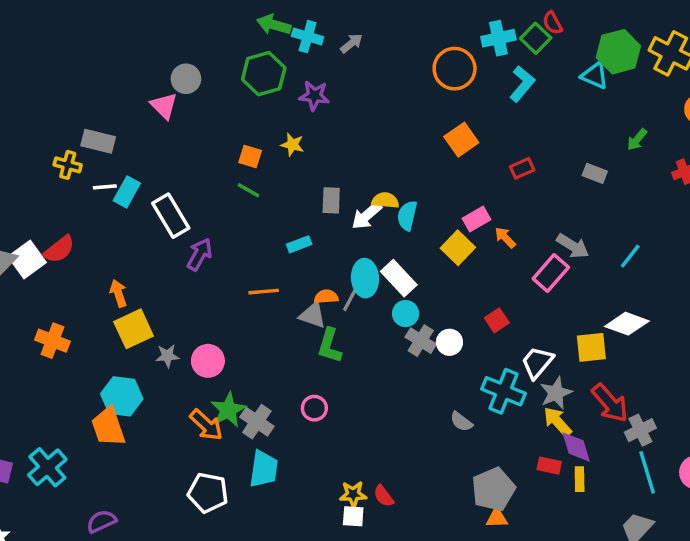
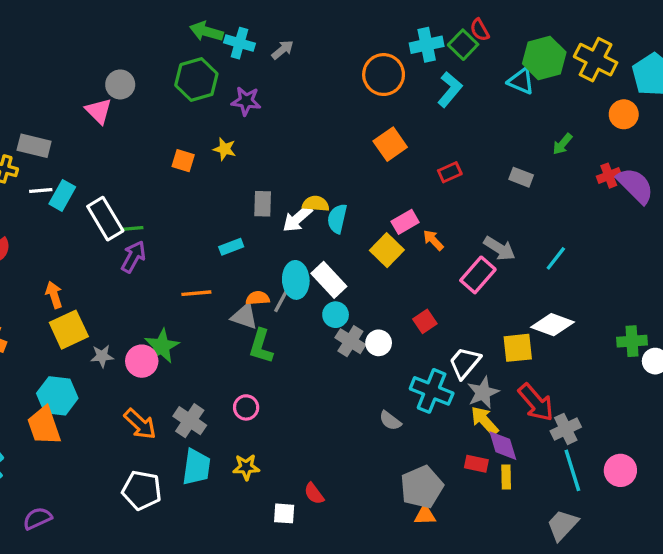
green line: (248, 190) -> (132, 229), moved, turned -35
green star: (228, 410) -> (162, 346), moved
yellow star: (353, 494) -> (246, 467), moved

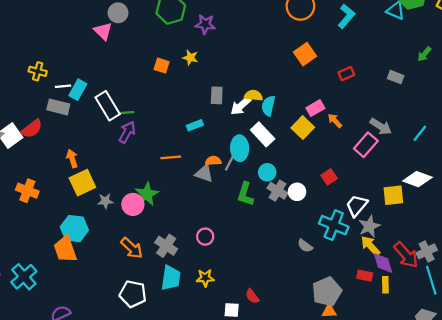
gray rectangle: (34, 146) -> (58, 107), moved
white rectangle: (329, 280) -> (263, 134), moved
green L-shape: (261, 346) -> (245, 194), moved
red arrow: (536, 402) -> (406, 255), moved

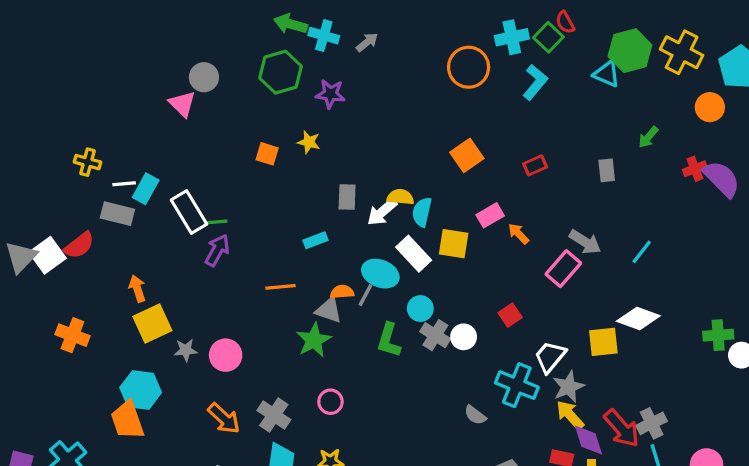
orange square: (305, 54) -> (467, 155), moved
gray rectangle: (396, 77) -> (607, 170), turned 63
yellow square: (303, 128) -> (454, 244), moved, turned -35
cyan ellipse: (240, 148) -> (380, 274), turned -65
green star: (147, 194) -> (314, 340), moved

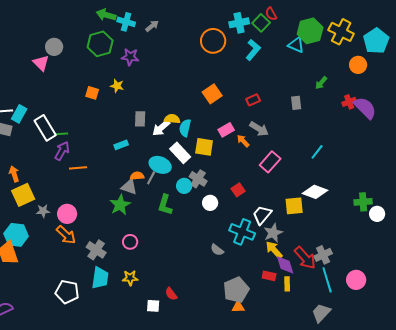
gray arrow: (585, 242) -> (259, 129), moved
orange line: (281, 287) -> (78, 168), moved
gray cross: (435, 335) -> (198, 179), moved
orange arrow: (224, 418) -> (66, 235), moved

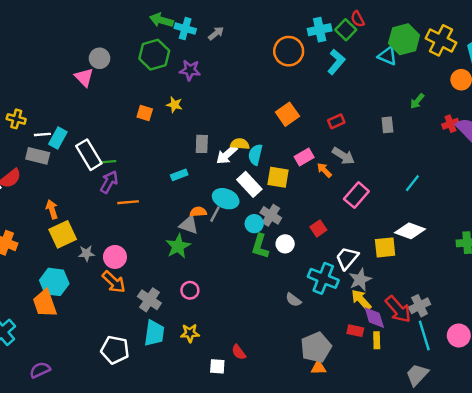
green L-shape: (165, 205) -> (260, 246), moved

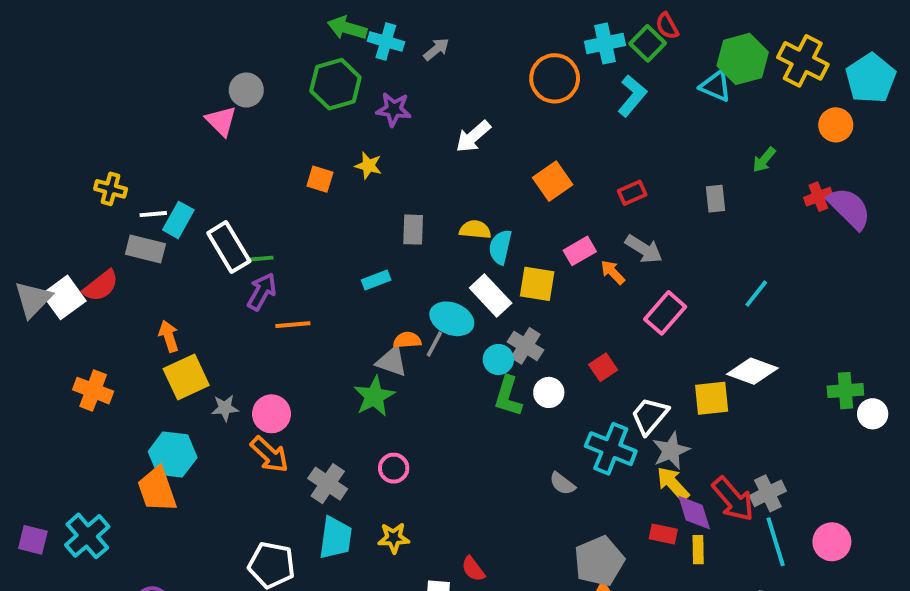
white arrow: (227, 155) -> (473, 137), moved

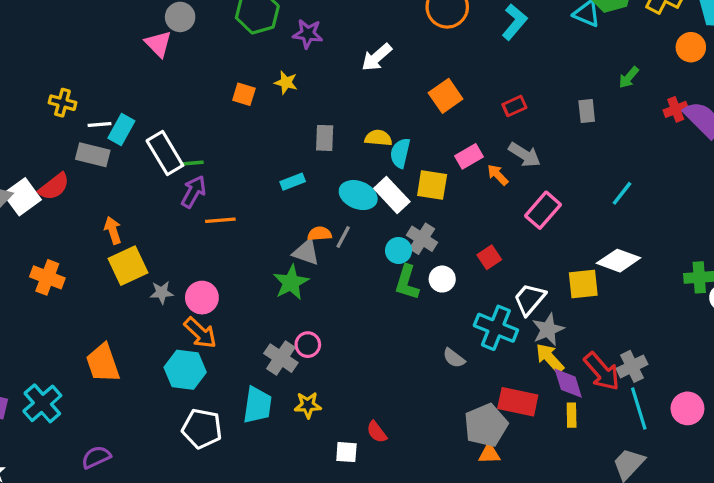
cyan ellipse: (452, 319) -> (358, 195), moved
cyan hexagon: (173, 455) -> (185, 370), moved
gray cross: (328, 484) -> (281, 358), moved
red rectangle: (663, 534) -> (518, 402), moved, size x1.6

